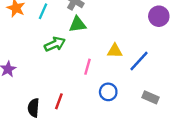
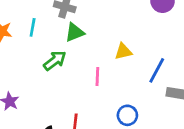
blue line: (139, 61) -> (157, 70), moved
blue circle: (108, 92) -> (127, 115), moved

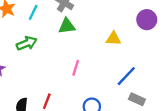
yellow triangle: (123, 51) -> (113, 39), moved
green arrow: (55, 61) -> (27, 43), moved

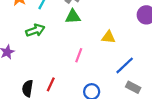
yellow triangle: (113, 39) -> (108, 37), moved

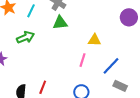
pink line: (79, 55) -> (83, 60), moved

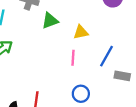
green triangle: (60, 23) -> (50, 21), moved

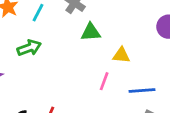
blue line: (107, 56) -> (142, 90), turned 40

